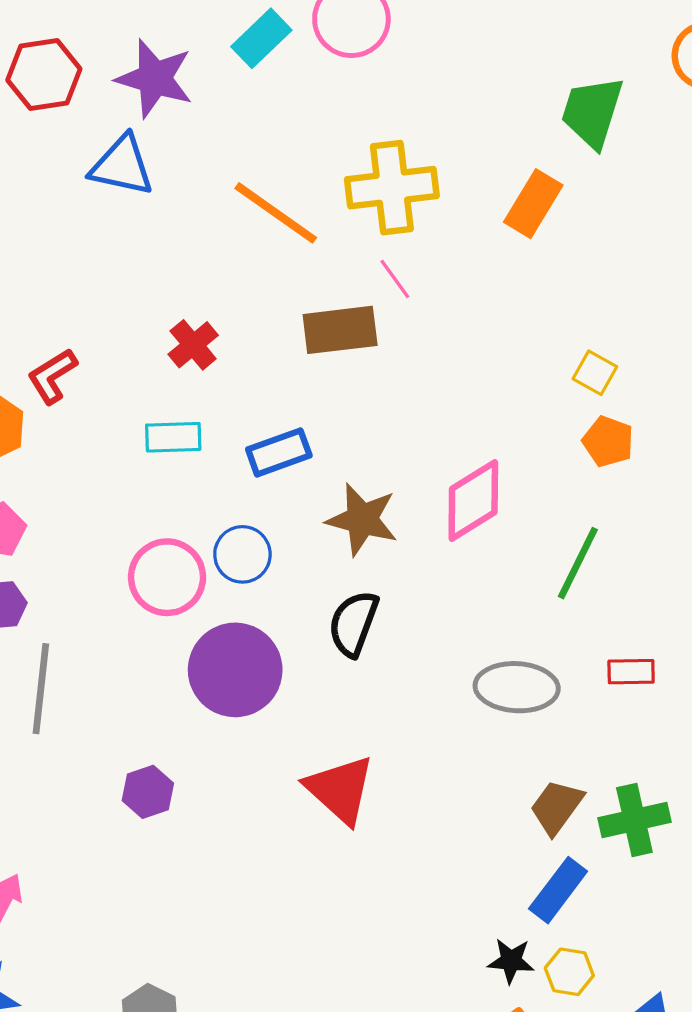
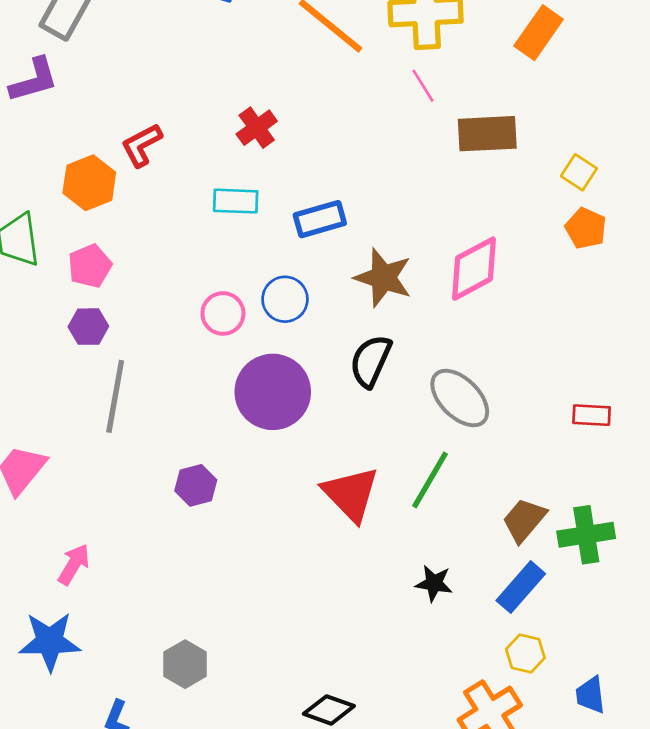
brown rectangle: (340, 330) -> (487, 134), moved
green line: (578, 563) -> (430, 480), moved
pink circle: (167, 577) -> (223, 313), size x0.7
gray ellipse: (517, 687) -> (460, 398), moved, turned 38
black star: (511, 961) -> (434, 583), moved

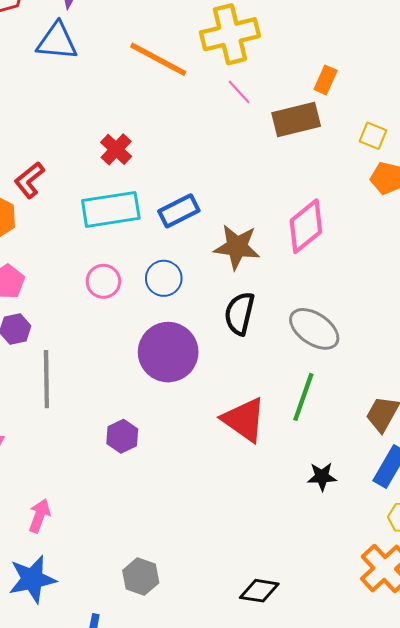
orange rectangle: (539, 33) -> (326, 80), moved, size x0.7
cyan rectangle: (236, 201) -> (111, 209), size x1.6
pink circle: (223, 313) -> (103, 281), moved

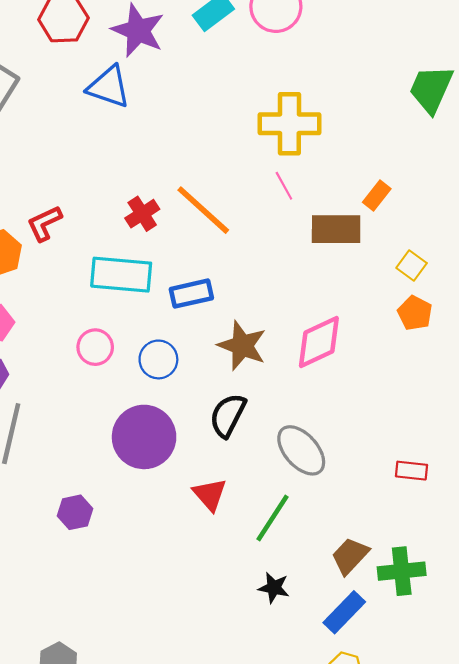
orange line: (158, 59) -> (203, 210), moved
red triangle: (244, 420) -> (210, 495), moved, size x0.7
black star: (322, 477) -> (274, 588), moved

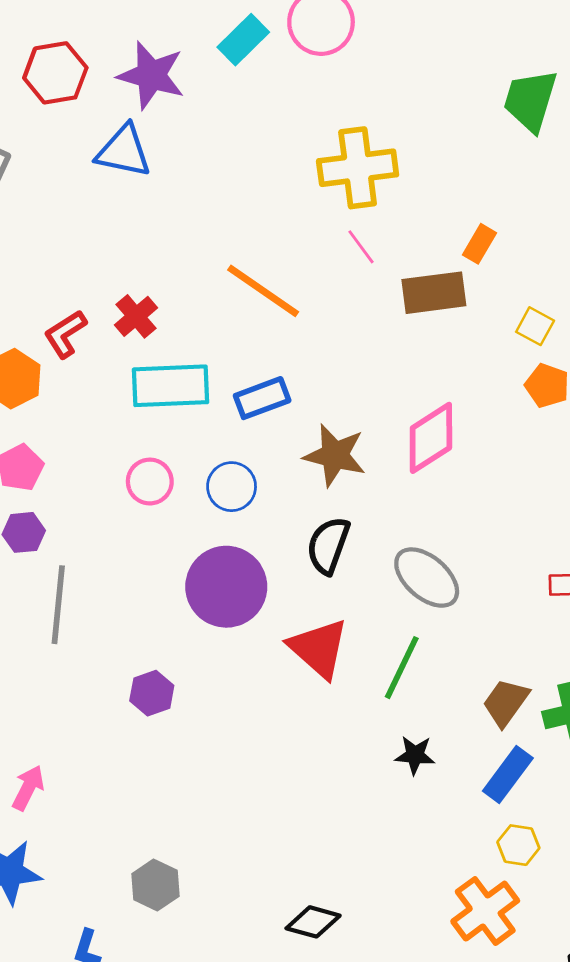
red cross: (142, 214) -> (136, 316), moved
red triangle: (210, 495) -> (319, 648), size x1.4

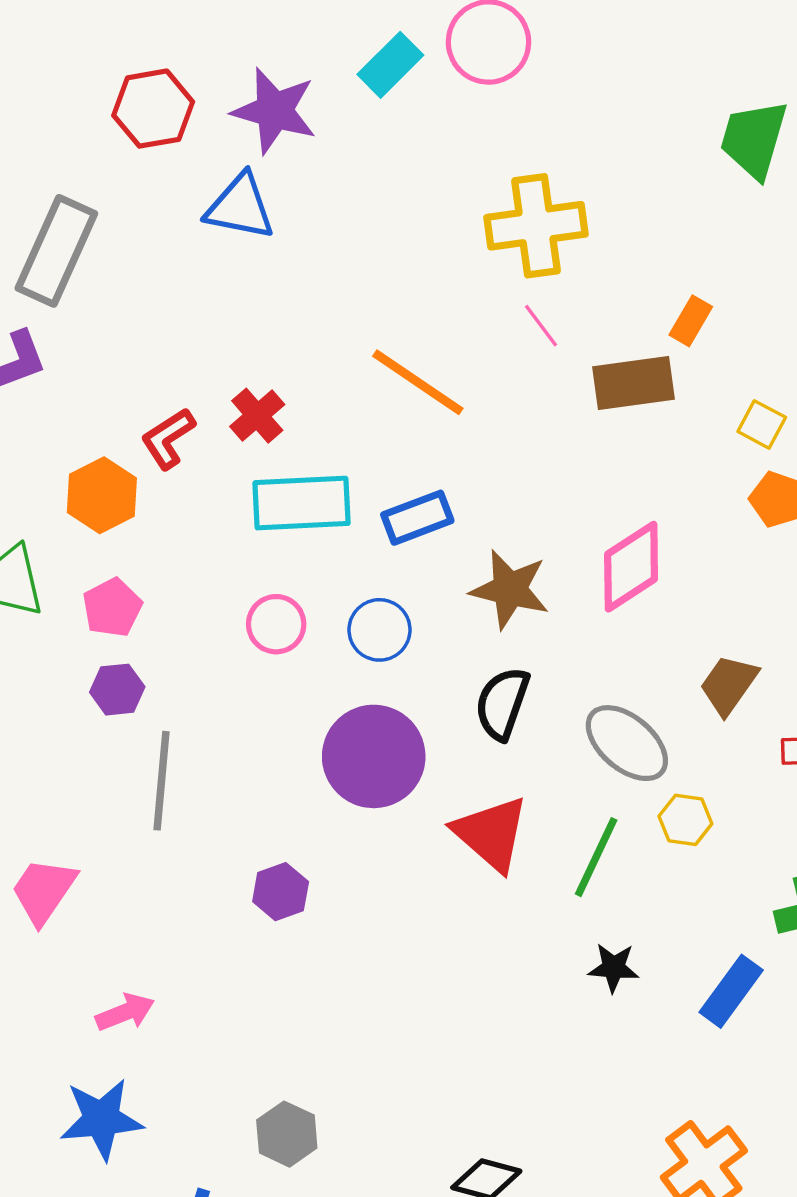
brown trapezoid: (506, 702) -> (729, 685), moved
pink arrow: (28, 788) -> (125, 1012), turned 42
yellow hexagon: (518, 845) -> (685, 820), moved

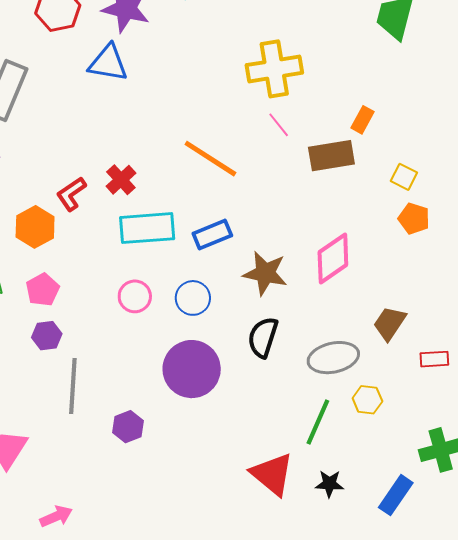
gray ellipse: (627, 743) -> (333, 358), turned -51
red triangle: (491, 834) -> (272, 474), moved
purple hexagon: (281, 892) -> (128, 427), moved

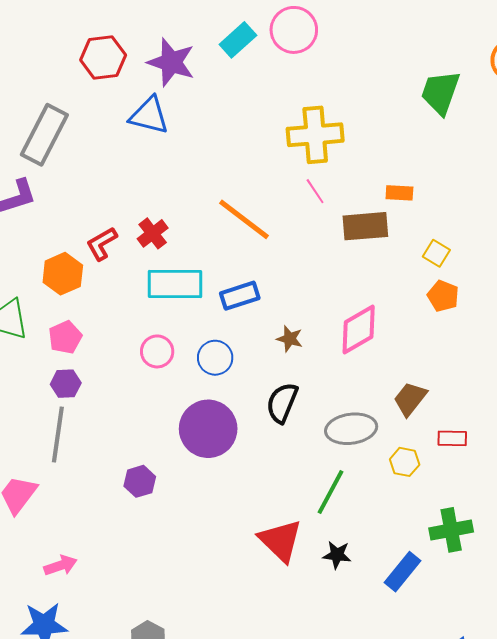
orange rectangle: (363, 120) -> (399, 193), turned 60
brown star: (265, 273) -> (290, 339), size x0.6
gray line: (73, 386) -> (58, 434), moved
yellow hexagon: (367, 400) -> (405, 462), moved

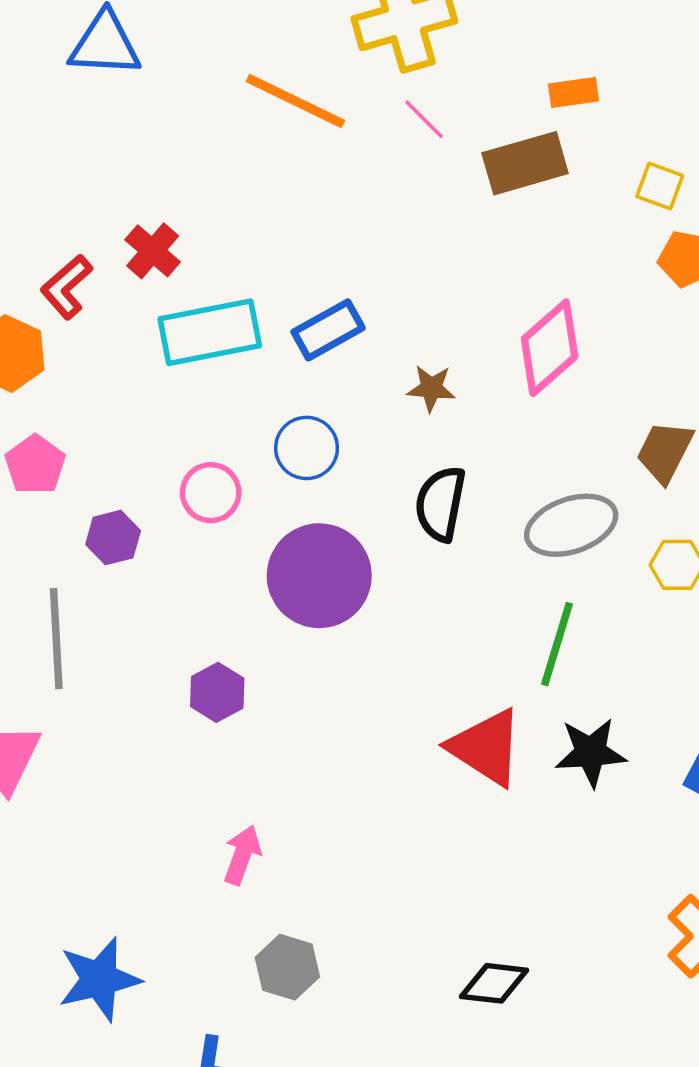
orange line: (244, 219) -> (295, 101), moved
pink circle: (157, 351) -> (211, 493), moved
purple hexagon: (66, 384) -> (113, 538), moved
black star: (337, 555) -> (591, 752), size x1.4
pink arrow: (61, 566) -> (242, 855), moved, turned -40

